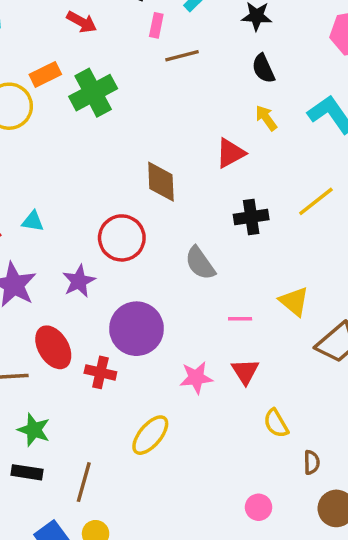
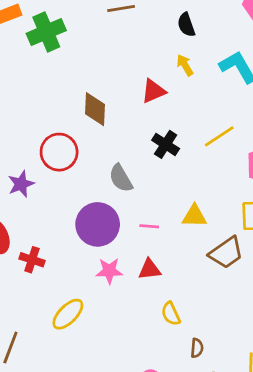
black cross: (251, 217) -> (166, 144), turned 36
yellow triangle: (294, 301) -> (194, 216), turned -44
purple circle: (136, 329) -> (98, 224), moved
red triangle: (245, 371) -> (150, 269), turned 50

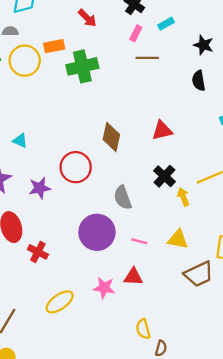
yellow arrow: (185, 65) -> (183, 197), moved
pink star: (109, 271) -> (104, 288), moved
yellow semicircle: (171, 314) -> (143, 329), moved

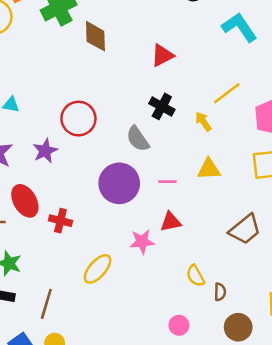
brown diamond: (111, 137) -> (95, 36), moved
black cross: (164, 176) -> (162, 106), moved
brown trapezoid: (199, 274) -> (245, 229), moved

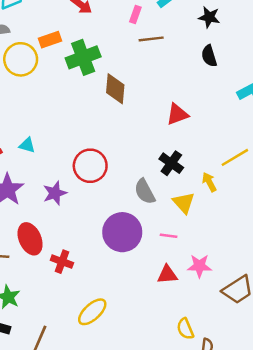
yellow triangle: (209, 169) -> (184, 203), moved, turned 45
pink star: (142, 242) -> (199, 266), moved

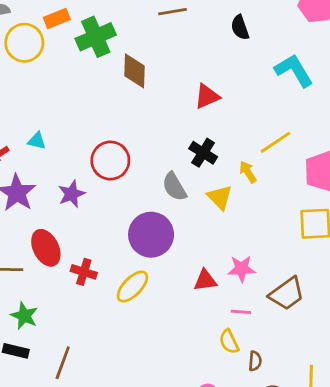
pink line: (169, 236) -> (241, 312), moved
yellow ellipse: (92, 312) -> (132, 287), moved

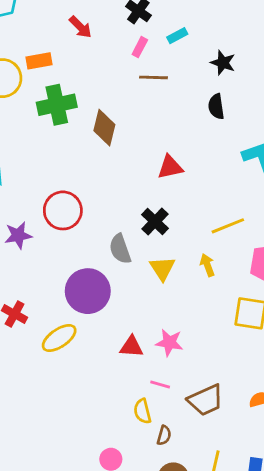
green cross: (96, 37) -> (57, 105), moved
yellow arrow: (248, 172) -> (207, 265), moved
brown trapezoid: (287, 294) -> (206, 400), moved

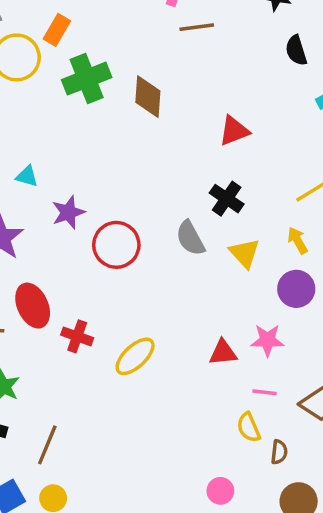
orange rectangle: (39, 61) -> (57, 30), turned -40
black semicircle: (216, 106) -> (296, 50), moved
red circle: (63, 210) -> (116, 245), moved
purple star: (18, 235) -> (68, 212), moved
purple circle: (88, 291) -> (296, 289), moved, size x0.7

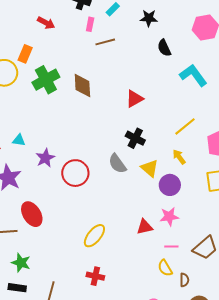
purple circle: (296, 289) -> (170, 185), moved
red cross: (77, 336) -> (95, 276), moved

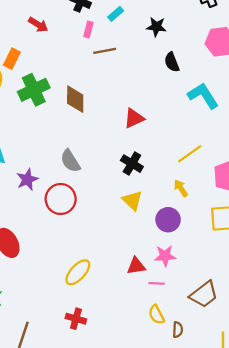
gray semicircle: (117, 164) -> (70, 161), moved
yellow triangle: (150, 168) -> (132, 200), moved
pink line: (171, 247) -> (156, 283), moved

